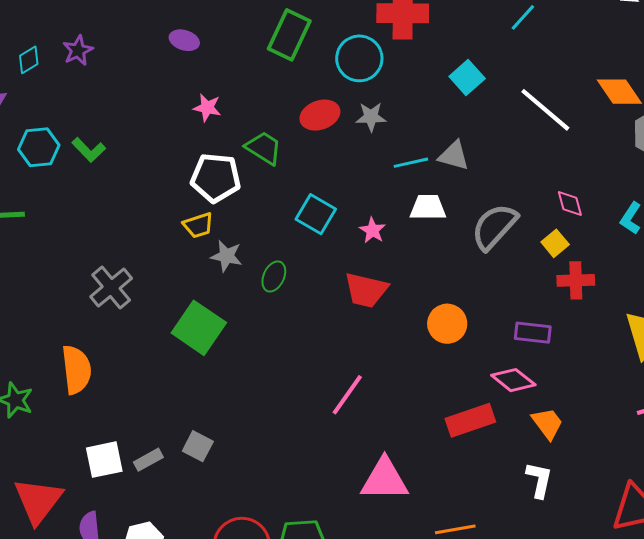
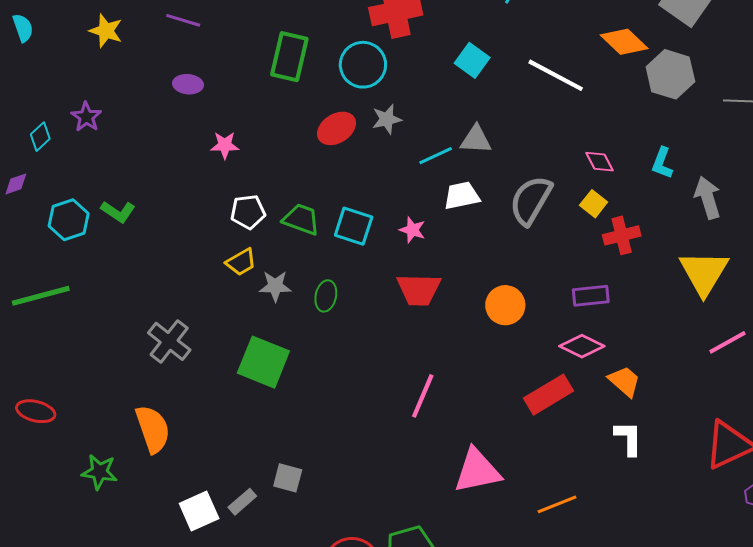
green trapezoid: (264, 148) -> (301, 219), moved
white pentagon: (216, 178) -> (248, 212), size x0.7

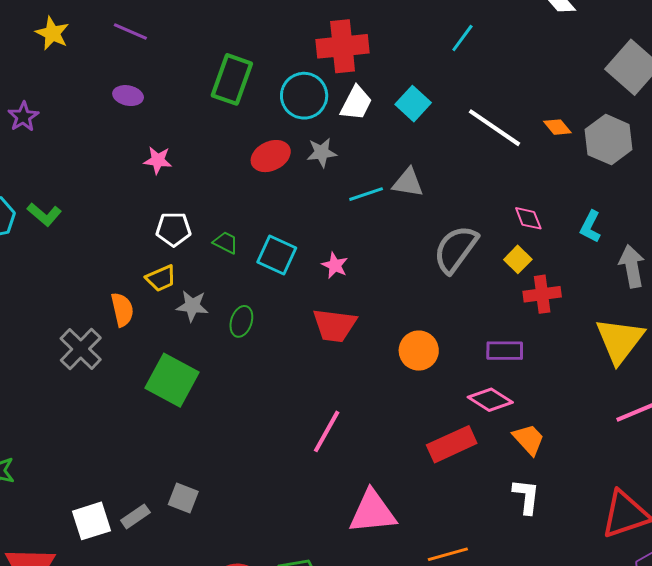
orange diamond: (624, 42) -> (557, 127), moved, size x0.6
white trapezoid: (462, 196) -> (356, 103), moved, turned 123
green trapezoid: (301, 219) -> (226, 243), size x0.7
orange semicircle: (153, 429) -> (122, 310), moved, size x0.7

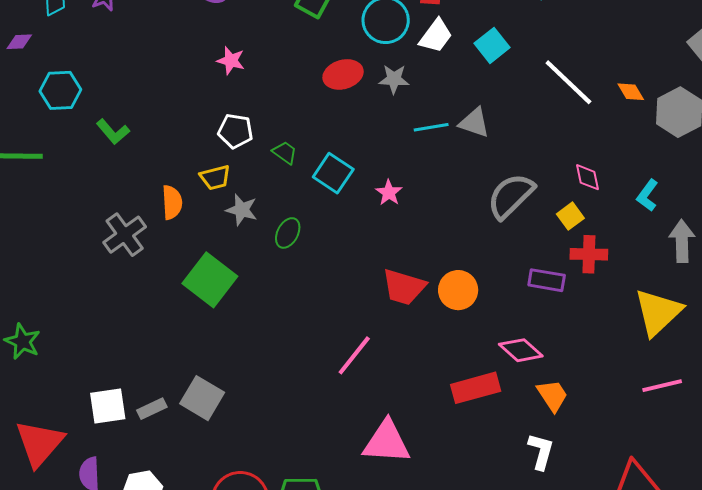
green L-shape: (44, 214) -> (113, 132), moved
red trapezoid: (334, 325) -> (404, 287), moved
purple rectangle: (505, 351) -> (547, 280), moved
gray square: (183, 498) -> (202, 398), size x1.4

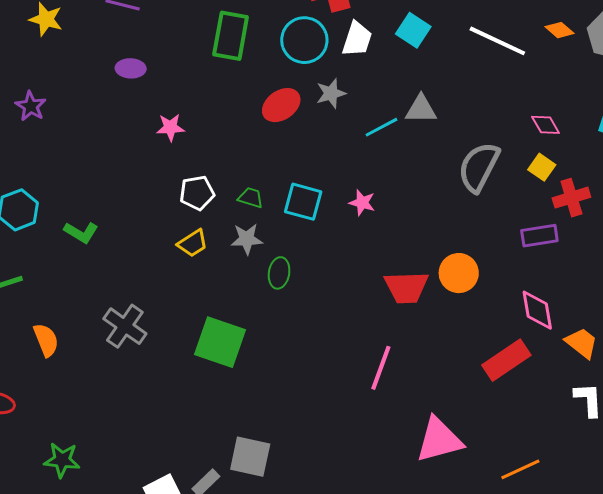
orange semicircle: (172, 202) -> (46, 340), moved
gray star: (242, 210) -> (247, 239), moved
pink diamond: (521, 350) -> (537, 310), turned 57

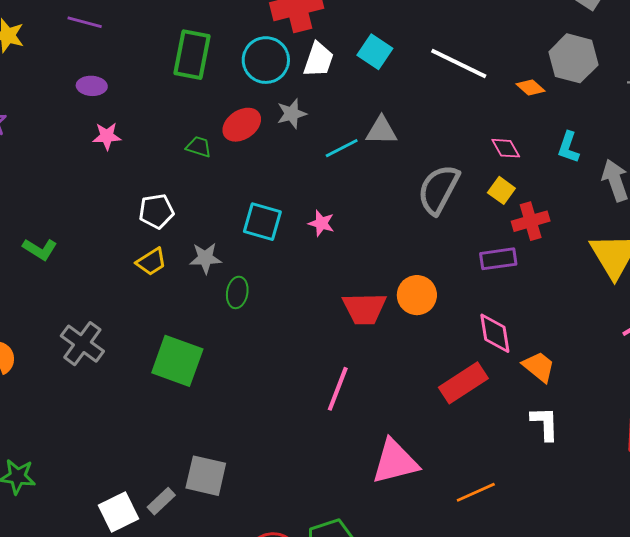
orange diamond: (559, 30) -> (531, 88), moved
pink star: (170, 127) -> (107, 136), moved
green trapezoid: (251, 198) -> (199, 147), moved

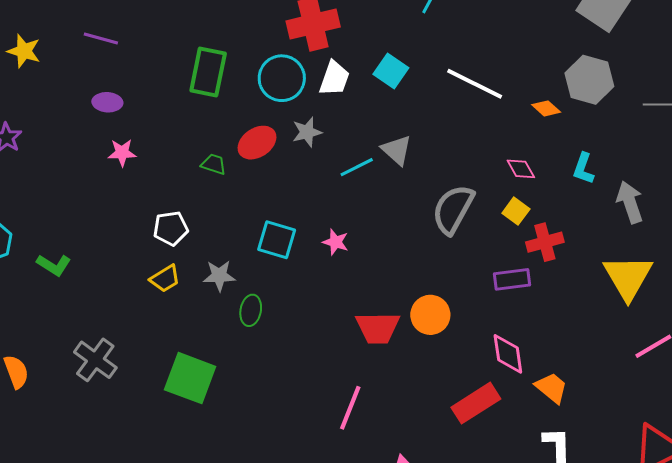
gray triangle: (381, 131) -> (397, 150), turned 40

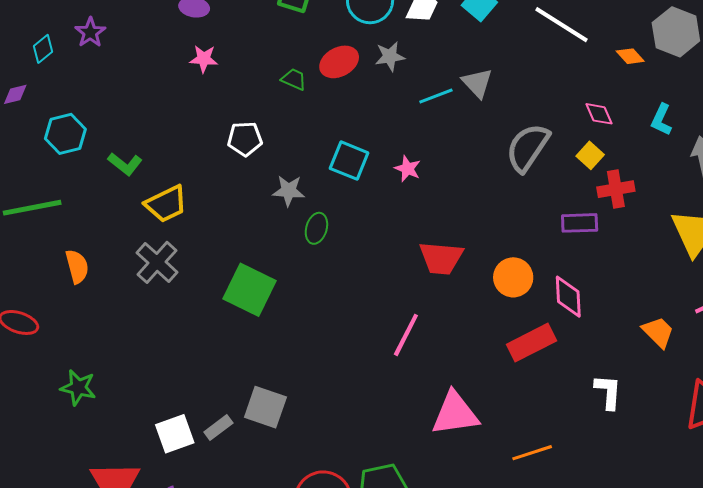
yellow trapezoid: (165, 279) -> (166, 204), moved, size x1.4
orange circle: (430, 315) -> (513, 277), moved
orange trapezoid: (551, 388) -> (658, 332), moved

